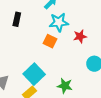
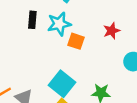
cyan star: (59, 22) -> (59, 24), moved

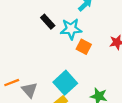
black rectangle: (32, 20) -> (48, 22), turned -56

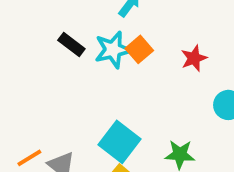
orange square: (84, 47) -> (139, 49), moved, turned 32

